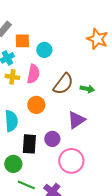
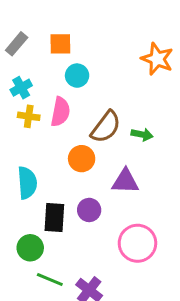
orange square: (22, 41) -> (60, 44), moved
orange circle: (36, 105) -> (82, 159), moved
purple triangle: (76, 120) -> (125, 181), turned 36
pink circle: (71, 161) -> (137, 243), moved

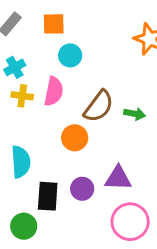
purple triangle: (125, 181) -> (118, 178), moved

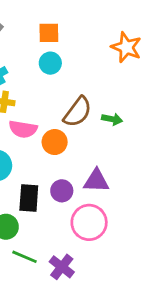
orange square: (54, 24) -> (49, 33), moved
pink semicircle: (54, 91) -> (23, 129), moved, turned 88
pink circle: (130, 222) -> (89, 222), moved

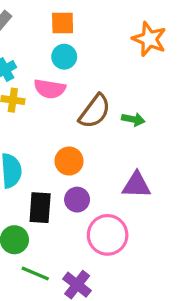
pink semicircle: (23, 129) -> (50, 89), moved
orange circle: (55, 142) -> (69, 161), moved
purple triangle: (96, 181) -> (136, 185), moved

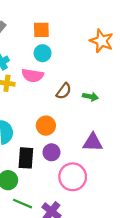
brown semicircle: (95, 111) -> (64, 91), size x0.7

